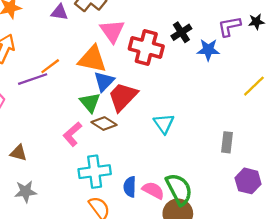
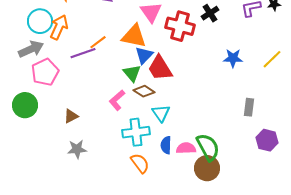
blue star: (208, 50) -> (233, 58), moved
red trapezoid: (123, 97) -> (160, 68), turned -76
cyan triangle: (164, 124) -> (161, 113), moved
brown triangle: (19, 153) -> (71, 116), turned -42
pink semicircle: (153, 190) -> (186, 148), turned -30

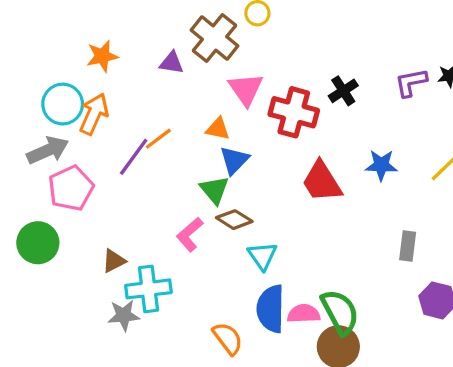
orange triangle: (134, 36) -> (218, 129), size x0.6
purple line: (83, 53) -> (134, 157), turned -35
red trapezoid: (160, 68) -> (322, 182), moved
cyan cross: (136, 132) -> (148, 289), moved
blue semicircle: (166, 145) -> (271, 309), size x1.6

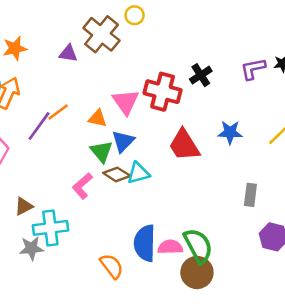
pink triangle: (246, 89) -> (126, 102), moved
orange triangle: (218, 129) -> (98, 118), moved
blue triangle: (234, 160) -> (123, 141), moved
cyan triangle: (262, 256) -> (138, 173), moved, turned 50

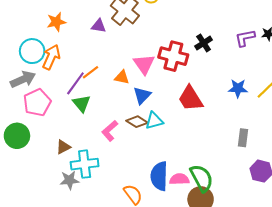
blue star: (230, 132) -> (238, 88), moved
green triangle: (101, 152) -> (82, 104), moved

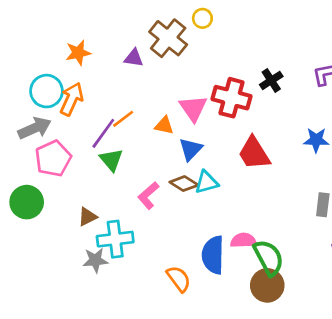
pink semicircle: (179, 179) -> (243, 240), moved

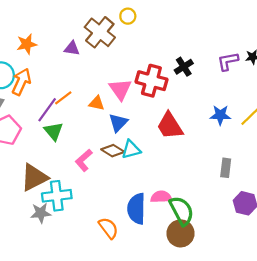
brown triangle: (87, 217) -> (34, 177), size x1.8

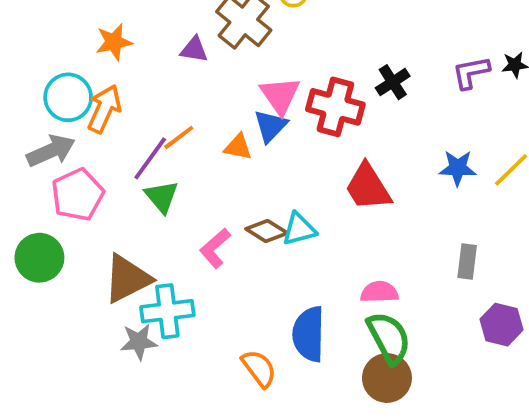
pink triangle: (120, 89) -> (280, 95), moved
blue triangle: (118, 123) -> (270, 126), moved
pink semicircle: (161, 197) -> (379, 292), moved

